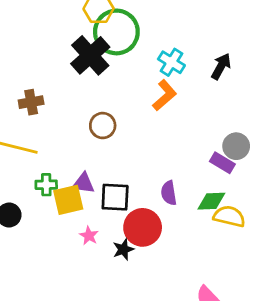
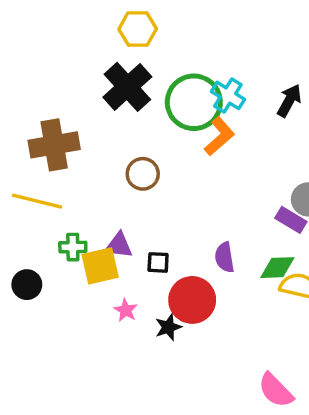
green circle: (116, 32) -> (194, 102), moved
brown cross: (31, 102) -> (54, 145), size x1.6
black square: (115, 197) -> (158, 262), size x0.6

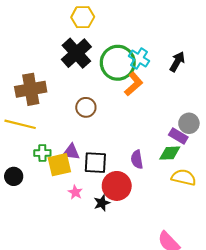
black square: (158, 262) -> (95, 163), size x1.6
green diamond: (277, 268) -> (170, 153), moved

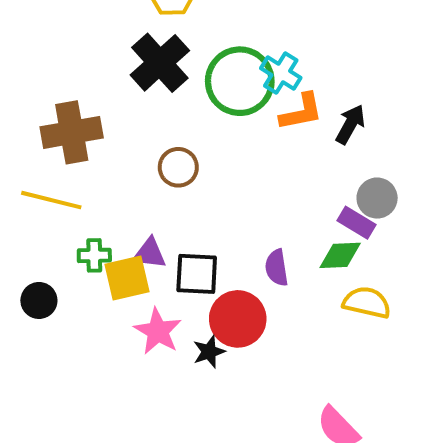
black arrow: (177, 62) -> (350, 124), moved
orange L-shape: (134, 84) -> (301, 112), moved, turned 30
pink star: (75, 192) -> (158, 331), size x1.6

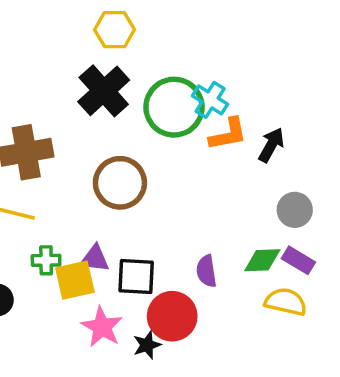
brown circle: (178, 167) -> (120, 183), size x1.5
purple rectangle: (357, 223) -> (298, 260), moved

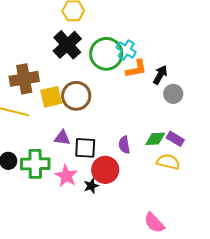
gray circle: (295, 210) -> (173, 94), moved
green cross: (46, 260) -> (35, 164), moved, size x1.8
yellow square: (75, 280) -> (51, 97), moved

